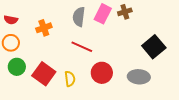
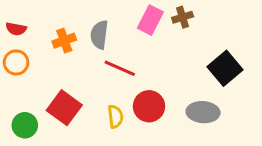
gray semicircle: (79, 17) -> (99, 35), moved
green circle: (17, 67) -> (25, 125), moved
yellow semicircle: (70, 79) -> (115, 117), moved

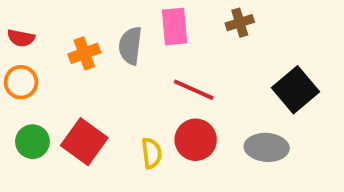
pink rectangle: (150, 20) -> (175, 26), moved, turned -32
red line: (120, 68) -> (194, 90), moved
green circle: (25, 125) -> (32, 142), moved

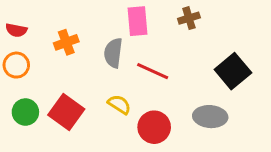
gray semicircle: (130, 46) -> (113, 53), moved
red circle: (196, 140) -> (154, 127), moved
yellow semicircle: (151, 153) -> (119, 104), moved, turned -50

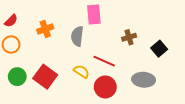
brown cross: (189, 18) -> (129, 37), moved
red semicircle: (16, 30) -> (11, 21), turned -56
red line: (153, 71) -> (104, 61), moved
black square: (233, 71) -> (159, 49), size x0.7

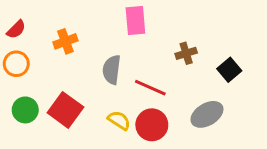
gray semicircle: (77, 36) -> (112, 70), moved
yellow semicircle: (81, 71) -> (119, 120), moved
gray ellipse: (144, 80) -> (207, 114), turned -35

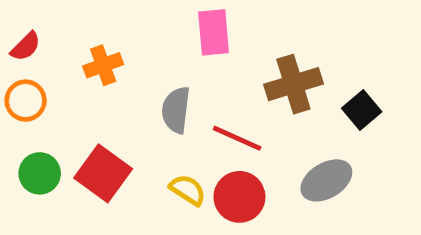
brown cross: (186, 53) -> (293, 84), size x1.6

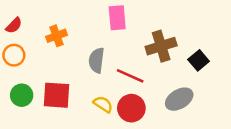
red square: (103, 173) -> (56, 95), turned -32

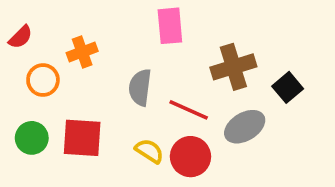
orange circle: (14, 55) -> (43, 80), moved
gray ellipse: (179, 99) -> (245, 127), moved

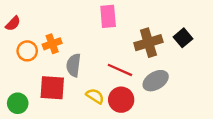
orange cross: (82, 52) -> (52, 44), moved
gray semicircle: (140, 87) -> (74, 65), moved
black square: (288, 87) -> (183, 38), moved
green circle: (32, 138) -> (18, 103), moved

